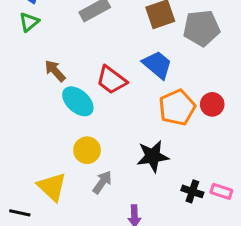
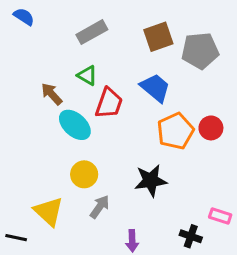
green triangle: (29, 22) -> (87, 75), moved, turned -50
red trapezoid: (111, 80) -> (109, 103), turned -108
black cross: (192, 191) -> (191, 236), moved

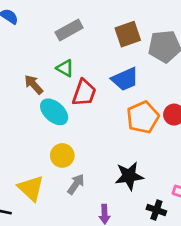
blue trapezoid: (155, 88) -> (125, 79), turned 116
black star: (151, 181) -> (129, 176), moved

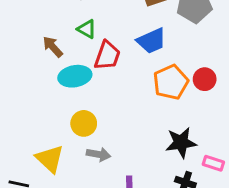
cyan ellipse: (54, 112) -> (75, 76), turned -52
black star: (129, 176) -> (181, 143), moved
gray arrow: (76, 184) -> (98, 154), turned 65

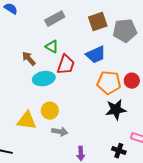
orange pentagon: (171, 82) -> (109, 83), turned 30
black star: (181, 143) -> (116, 110), moved
yellow triangle: (50, 159) -> (27, 121), moved, turned -35

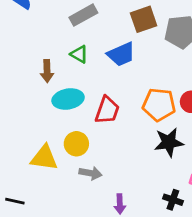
blue trapezoid: (96, 55) -> (121, 54), moved
brown arrow: (29, 59) -> (47, 71), turned -140
red trapezoid: (66, 65) -> (107, 110), moved

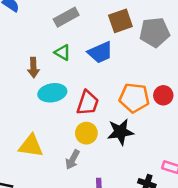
black star: (169, 142) -> (120, 132), moved
yellow circle: (76, 144) -> (86, 133), moved
gray arrow: (90, 173) -> (73, 160), turned 108

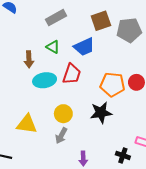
red trapezoid: (88, 103) -> (72, 74), moved
yellow circle: (86, 133) -> (63, 114), moved

